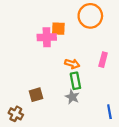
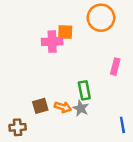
orange arrow: (72, 64) -> (63, 107), moved
brown cross: (16, 114) -> (18, 127), turned -32

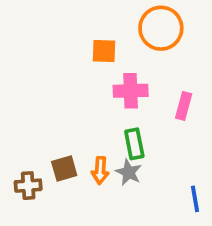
pink cross: (52, 42) -> (131, 91), moved
orange arrow: (63, 107) -> (100, 170), turned 77
brown cross: (18, 127) -> (28, 186), moved

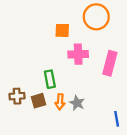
pink rectangle: (184, 106) -> (110, 63), size x1.5
green rectangle: (134, 144) -> (50, 79), moved
brown cross: (28, 186) -> (17, 96), moved

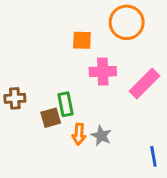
pink rectangle: (110, 63) -> (145, 83), turned 30
brown cross: (17, 96) -> (15, 98), moved
brown square: (39, 101) -> (51, 118), moved

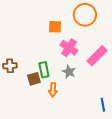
pink cross: (103, 72) -> (69, 48), turned 36
gray star: (101, 136) -> (69, 72), moved

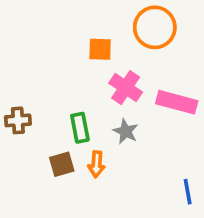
pink rectangle: (97, 56) -> (177, 102), turned 60
brown square: (34, 79) -> (62, 164), moved

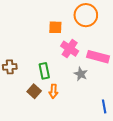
gray star: (126, 131) -> (81, 74), moved
brown square: (62, 164) -> (34, 91), turned -32

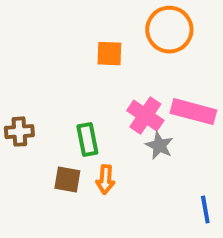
pink cross: (70, 49) -> (145, 116), moved
brown square: (34, 91) -> (67, 180), turned -32

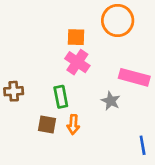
pink cross: (145, 116) -> (77, 62), moved

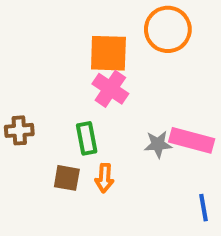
orange square: (76, 37) -> (108, 53), size x1.5
pink rectangle: (134, 77) -> (192, 140), moved
gray star: (111, 101) -> (158, 144), turned -30

